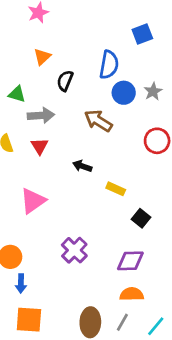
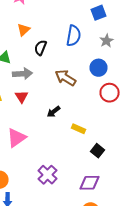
gray star: (153, 91) -> (106, 41), moved
blue circle: (124, 93) -> (98, 68), moved
black arrow: (82, 166) -> (54, 112), turned -56

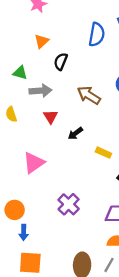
blue semicircle: (74, 36) -> (97, 35), moved
red triangle: (22, 97) -> (51, 117), moved

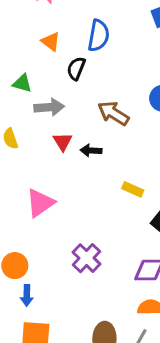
blue semicircle: (97, 35) -> (98, 36), moved
orange triangle: (42, 41) -> (51, 42), turned -40
black arrow: (75, 133) -> (91, 151), moved, turned 40

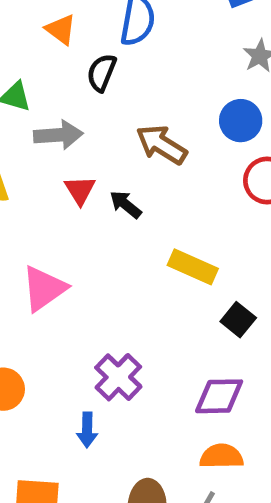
black arrow: (91, 151) -> (126, 204), turned 36
yellow rectangle: (133, 189) -> (193, 267), size x1.4
blue arrow: (27, 295) -> (87, 430), moved

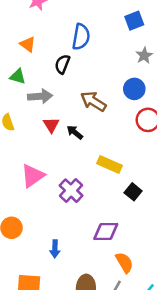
orange triangle: (61, 29) -> (28, 44), moved
purple cross: (118, 377) -> (71, 191), moved
purple diamond: (219, 396) -> (106, 231), moved
orange semicircle: (221, 456) -> (124, 262), turned 60

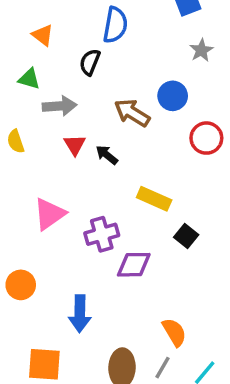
blue circle: (134, 89) -> (173, 96), moved
purple cross: (71, 191) -> (102, 234), turned 30
purple diamond: (106, 231) -> (134, 265), moved
blue arrow: (55, 249) -> (80, 314), size x1.5

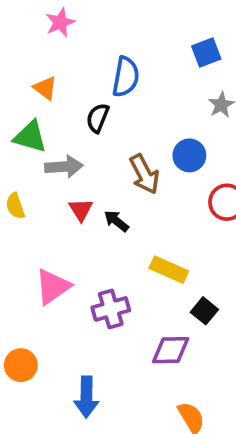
green triangle: (29, 79) -> (30, 137), size x1.4
brown arrow: (132, 113) -> (144, 174), turned -150
purple diamond: (134, 265) -> (171, 350), moved

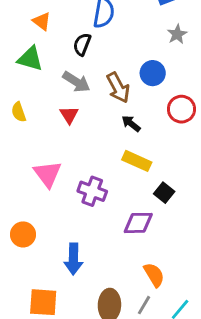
gray arrow: (64, 167) -> (76, 82), moved, turned 36
black arrow: (116, 221) -> (131, 124), moved
pink triangle: (53, 286) -> (48, 174), turned -32
purple cross: (111, 309) -> (92, 191), turned 36

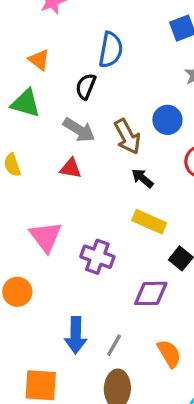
red triangle: (69, 115) -> (71, 168), turned -48
orange circle: (23, 234) -> (17, 292), moved
gray line: (144, 305) -> (114, 345), moved

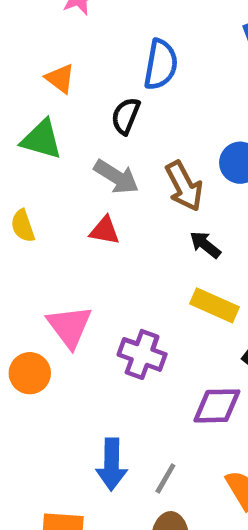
orange circle: (17, 292) -> (30, 373), moved

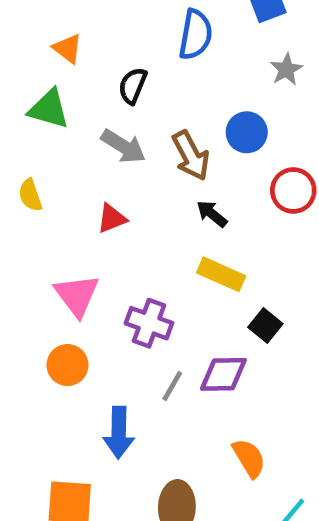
blue semicircle: (161, 64) -> (196, 35), moved
red triangle: (105, 231) -> (112, 218), moved, turned -32
orange circle: (30, 373) -> (67, 365), moved
gray line: (165, 478) -> (172, 386), moved

